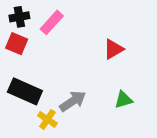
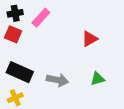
gray arrow: (73, 101) -> (57, 80), turned 45
yellow cross: (47, 119) -> (15, 98), moved, turned 32

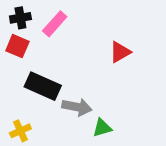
black rectangle: (20, 72) -> (43, 86), moved
green triangle: (97, 79) -> (102, 128), moved

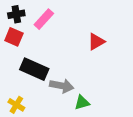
yellow cross: (20, 131) -> (16, 105), turned -35

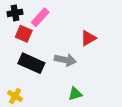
red square: (14, 37) -> (24, 34), moved
gray arrow: (62, 86) -> (65, 60), moved

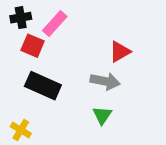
gray arrow: (65, 60) -> (105, 81), moved
green triangle: (75, 94) -> (102, 115), moved, turned -40

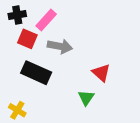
red triangle: (120, 52) -> (101, 73), moved, turned -48
gray arrow: (105, 81) -> (60, 46), moved

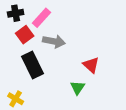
red square: (27, 39) -> (25, 35), turned 30
black rectangle: (36, 73) -> (32, 65), turned 40

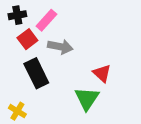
green triangle: (78, 88) -> (87, 98), size x1.5

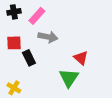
red square: (27, 39) -> (14, 43), moved, turned 35
black rectangle: (36, 73) -> (29, 58), size x0.7

